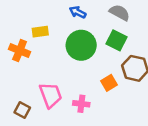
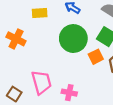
yellow rectangle: (40, 32) -> (40, 13), moved
orange square: (109, 83) -> (96, 57), moved

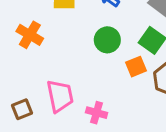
green circle: (73, 39) -> (107, 40), size x0.7
brown square: (14, 94) -> (22, 109), turned 32

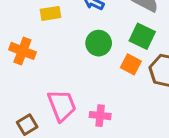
orange square: (136, 67) -> (131, 64), turned -30

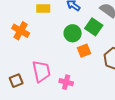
green square: (142, 36) -> (94, 27), moved
orange square: (131, 64) -> (84, 51), moved, turned 32

